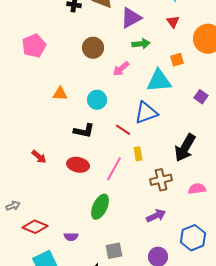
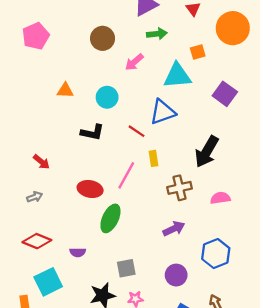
purple square: (201, 97) -> (225, 94), size x1.5
red ellipse: (78, 165) -> (90, 189), moved
gray arrow: (13, 206) -> (35, 197), moved

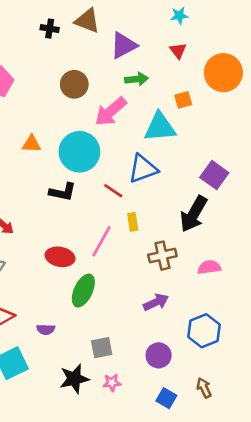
pink arrow: (134, 62) -> (111, 112), size x1.5
purple square: (225, 94) -> (214, 175), moved
cyan circle: (107, 97) -> (79, 152), size x1.6

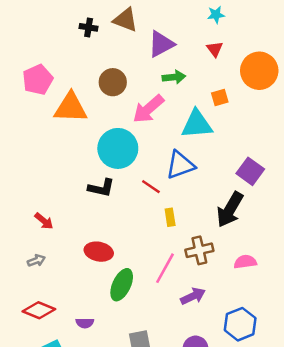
orange triangle: (31, 144) -> (71, 108), moved, size x1.8
pink line: (102, 241) -> (165, 268), moved

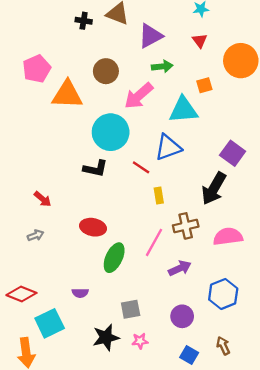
pink semicircle: (245, 262) -> (228, 237), size x1.4
red diamond: (39, 310) -> (21, 294), moved

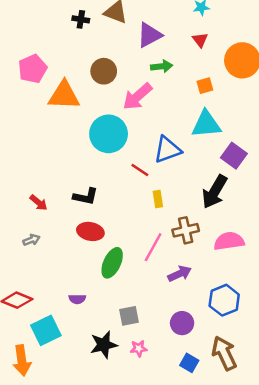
cyan triangle: (183, 110) -> (206, 124), moved
black L-shape: (95, 169) -> (86, 197), moved
brown arrow: (223, 346) -> (224, 353), size x1.8

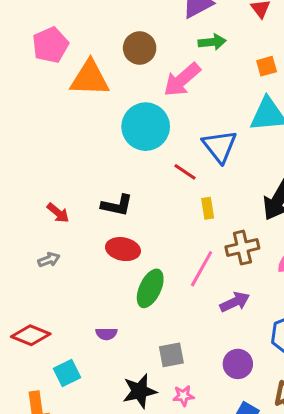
blue triangle: (168, 150) -> (220, 146), turned -48
cyan square: (46, 330) -> (67, 373), size x0.7

